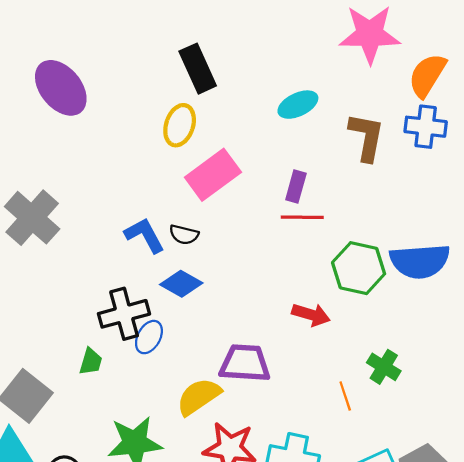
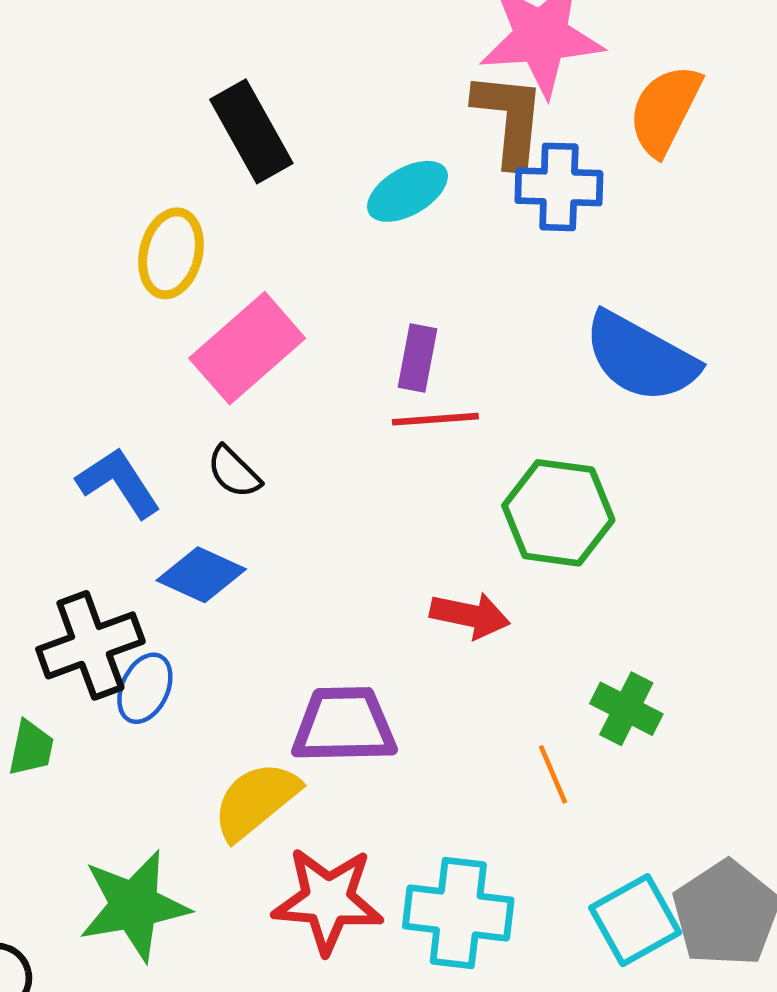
black rectangle: (198, 69) -> (251, 131), moved
blue cross: (426, 127) -> (559, 187), moved
brown L-shape: (366, 137) -> (509, 119), moved
black semicircle: (184, 235) -> (234, 472), moved, turned 36
blue semicircle: (420, 261) -> (641, 357), moved, turned 38

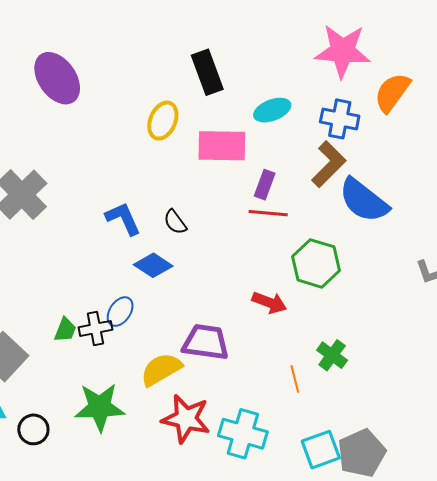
brown L-shape: (509, 119) -> (329, 164), moved, turned 30
pink rectangle: (247, 348) -> (222, 146), moved, turned 33
black cross: (90, 645) -> (95, 328), moved, size x0.7

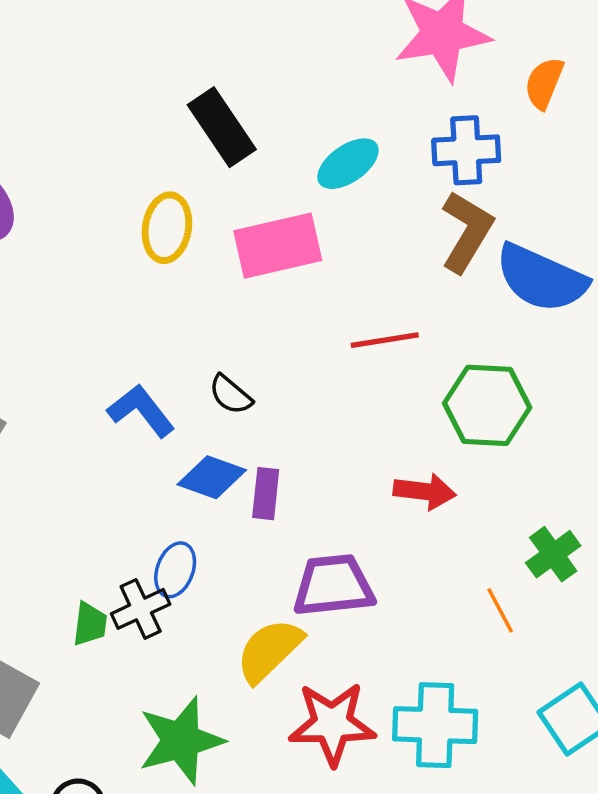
orange semicircle: (392, 92) -> (544, 83), size x0.7
purple rectangle: (265, 185) -> (266, 494), moved
green cross: (332, 355) -> (553, 554), turned 32

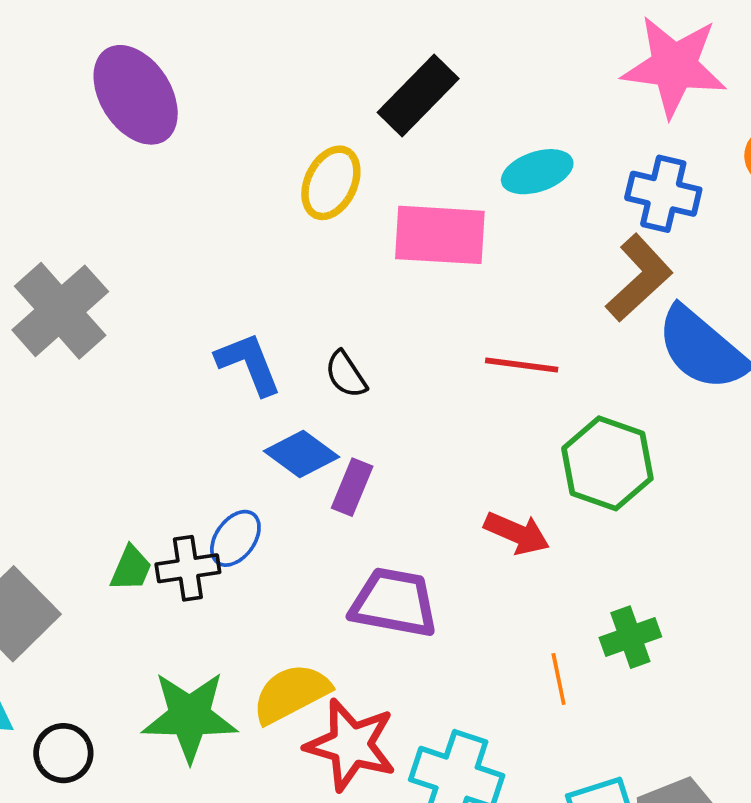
black rectangle: (222, 127) -> (418, 96), turned 62
yellow semicircle: (269, 650) -> (291, 694), moved

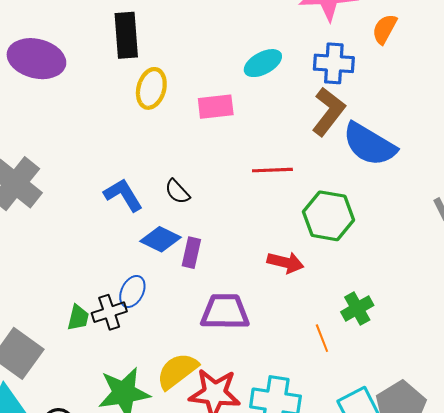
purple ellipse: (136, 95) -> (36, 59), turned -34
black rectangle: (418, 96) -> (126, 35), moved, turned -39
pink rectangle: (440, 235) -> (216, 107), size x0.7

